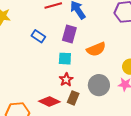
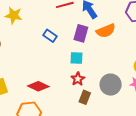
orange semicircle: (96, 49) -> (106, 31), moved
red diamond: (49, 101) -> (38, 86), moved

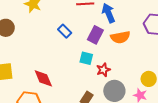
red star: (78, 79) -> (103, 70), moved
red diamond: (38, 86) -> (43, 78), turned 30

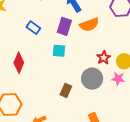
red star: (103, 70) -> (104, 58), moved
red diamond: (43, 78) -> (19, 63), moved, turned 55

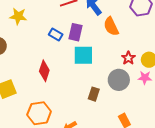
orange semicircle: (89, 25) -> (111, 26), turned 90
purple rectangle: (64, 26) -> (76, 32), moved
cyan square: (59, 51) -> (83, 55), size x1.5

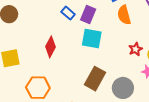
gray circle: (119, 80) -> (123, 88), moved
brown rectangle: (94, 94) -> (95, 79), size x1.6

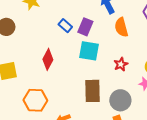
red star: (136, 49) -> (121, 64), moved
brown rectangle: (95, 79) -> (93, 91), turned -30

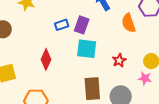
blue rectangle: (65, 26) -> (62, 25), turned -56
orange semicircle: (121, 27) -> (129, 23), moved

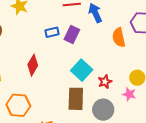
cyan square: (87, 49) -> (82, 70), moved, turned 30
red star: (119, 60) -> (105, 82), moved

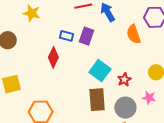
blue rectangle: (52, 32) -> (67, 36), turned 32
red diamond: (33, 65) -> (53, 57), moved
pink star: (129, 94) -> (149, 98), moved

